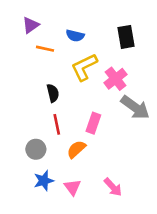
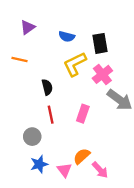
black rectangle: (126, 37) -> (100, 43), moved
orange line: (45, 49) -> (20, 60), moved
orange semicircle: (76, 149) -> (82, 156), moved

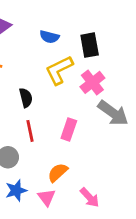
orange semicircle: (82, 156) -> (58, 172), moved

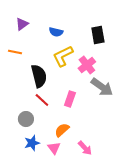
black rectangle: (90, 45) -> (98, 35), moved
black semicircle: (26, 98) -> (39, 76), size x1.6
red line: (30, 131) -> (42, 100), turned -35

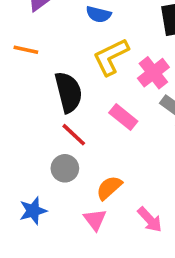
pink rectangle: (70, 99) -> (123, 117), moved, turned -70
gray circle: (26, 119) -> (65, 168), moved
blue star: (32, 143) -> (33, 211), moved

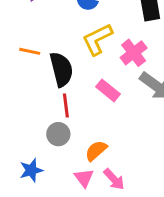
orange line: (26, 50) -> (30, 51), moved
red line: (74, 135) -> (66, 106), turned 40
pink arrow: (150, 220) -> (114, 179), moved

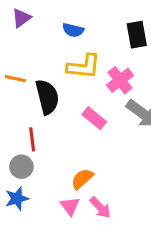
yellow L-shape: (97, 39) -> (84, 67), turned -148
red line: (66, 106) -> (32, 139), moved
gray circle: (58, 134) -> (21, 167), moved

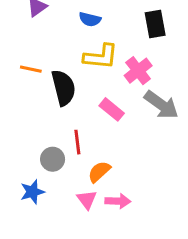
red line: (32, 139) -> (77, 142), moved
gray circle: (21, 167) -> (53, 159), moved
pink arrow: (100, 208) -> (118, 201), turned -45

